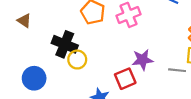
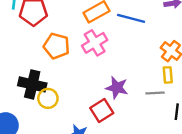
purple star: (142, 60) -> (117, 88), turned 30

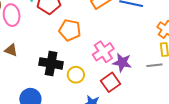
pink cross: (95, 43) -> (103, 52), moved
yellow circle: (48, 98) -> (76, 75), moved

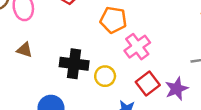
orange pentagon: (70, 30) -> (113, 20), moved
purple star: (122, 62) -> (177, 89), moved, turned -30

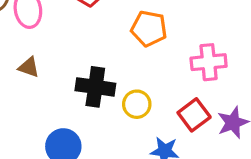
pink cross: (137, 47) -> (209, 62), moved, turned 30

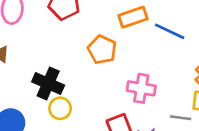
yellow circle: (137, 104) -> (60, 108), moved

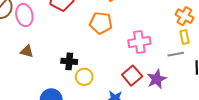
black cross: (48, 83) -> (69, 61), size x0.7

